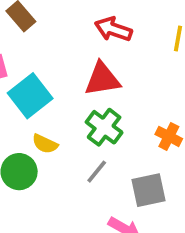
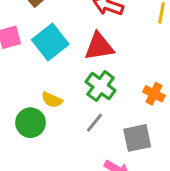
cyan square: (30, 96) -> (50, 42), moved

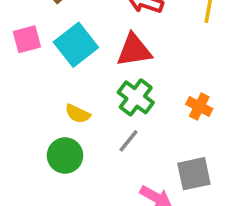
green circle: (31, 123) -> (65, 156), moved
gray square: (137, 138) -> (194, 174), moved

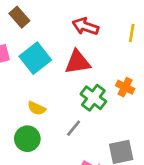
green cross: (136, 97) -> (93, 98), moved
orange cross: (199, 106) -> (125, 87), moved

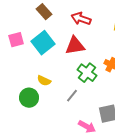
brown rectangle: (19, 17) -> (44, 12), moved
green circle: (27, 139) -> (29, 98), moved

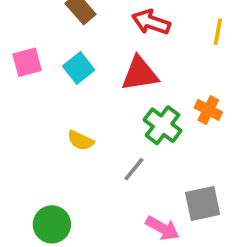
cyan square: (43, 43) -> (79, 68), size x0.7
green circle: (29, 98) -> (52, 224), moved

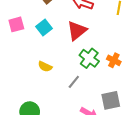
red triangle: (140, 74) -> (77, 31), turned -30
orange cross: (208, 110) -> (114, 60), moved

